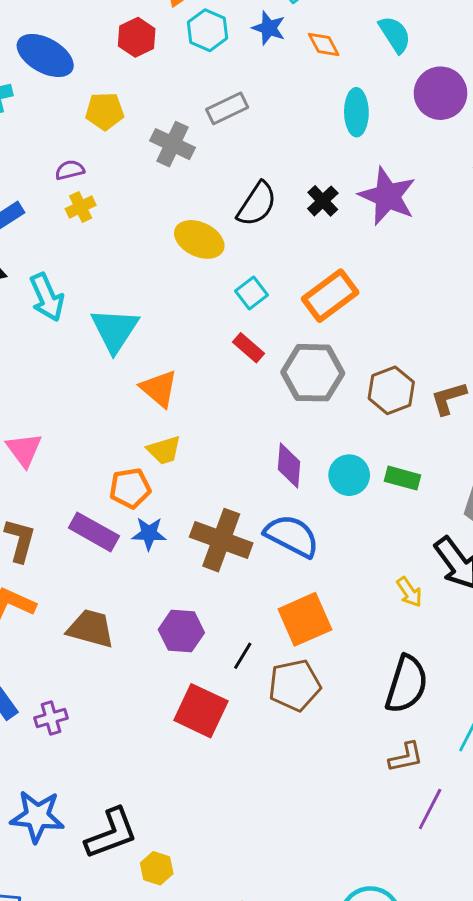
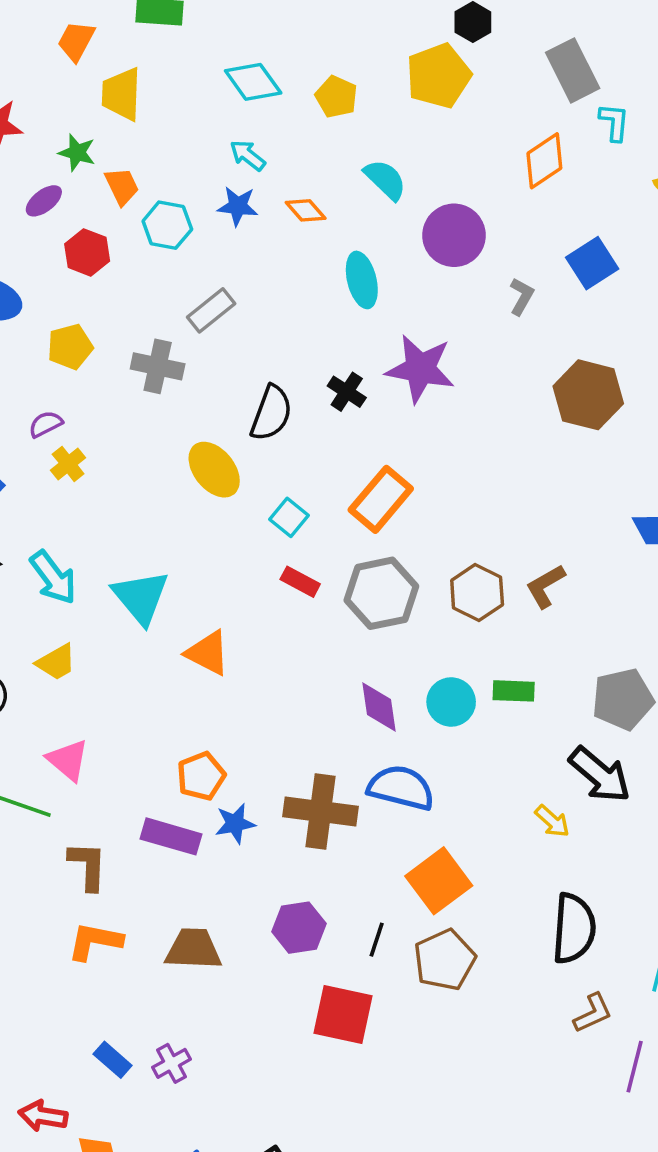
yellow ellipse: (199, 239) -> (214, 470), turned 39
yellow trapezoid: (164, 450) -> (56, 662), moved

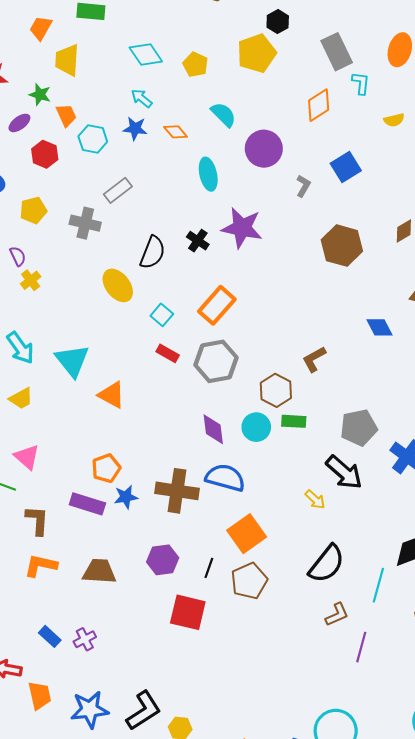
purple semicircle: (46, 424) -> (18, 256), turned 90
brown hexagon: (477, 592) -> (276, 390), moved
black semicircle: (574, 928) -> (327, 564), turned 33

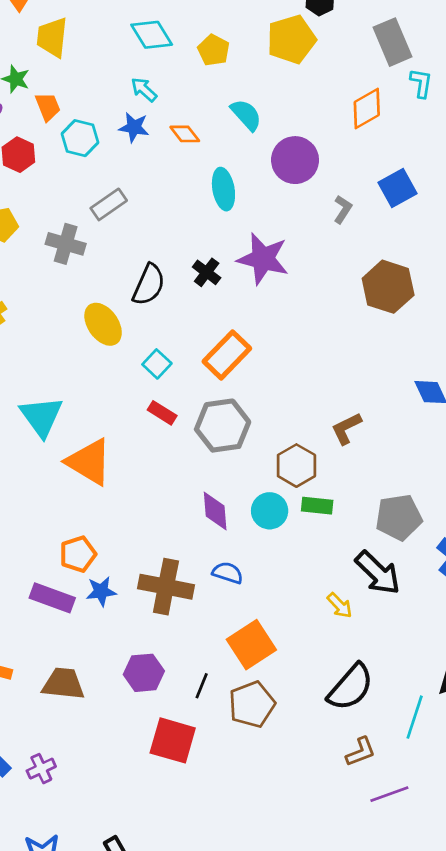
orange triangle: (112, 395) -> (89, 462), size x1.4
blue semicircle: (225, 478) -> (228, 573), size x0.6
purple line: (361, 647) -> (389, 794), turned 52

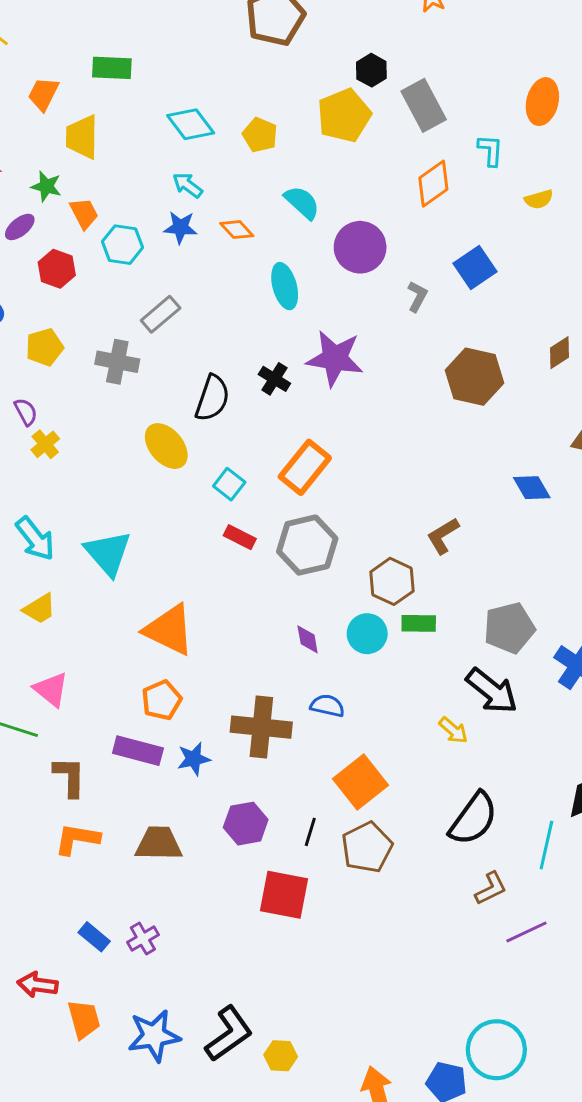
gray rectangle: (392, 42) -> (424, 105), moved
orange triangle: (89, 462) -> (169, 630), moved
purple diamond: (215, 511) -> (308, 639), size x0.7
blue star: (101, 591) -> (194, 759), moved

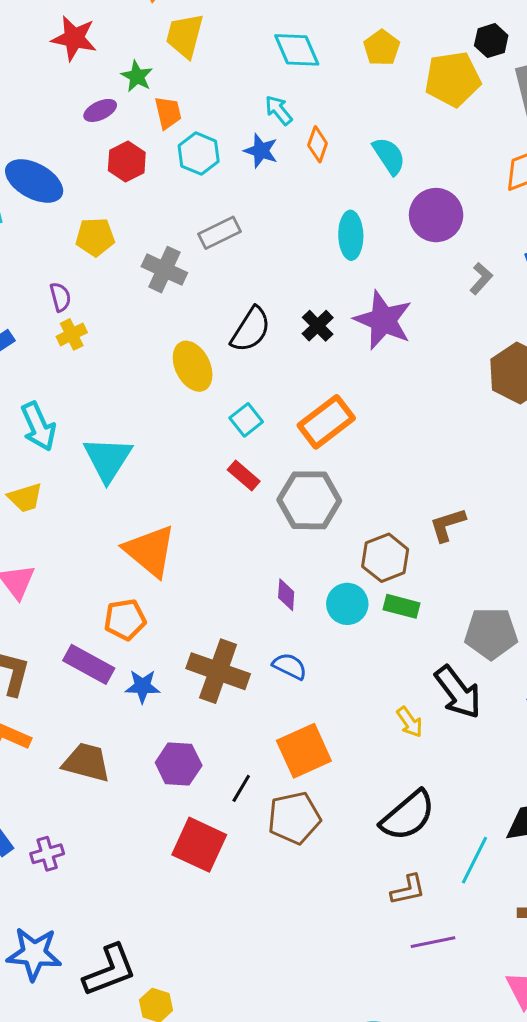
yellow pentagon: (260, 135) -> (382, 48), moved
orange diamond: (237, 230) -> (318, 144), moved, turned 48

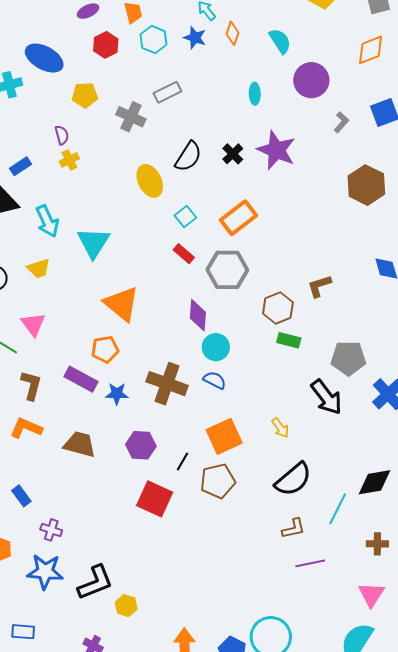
cyan ellipse: (351, 235) -> (255, 94), size x0.7
purple diamond: (286, 595) -> (198, 315), moved, size x1.5
cyan circle: (347, 604) -> (216, 347), moved
yellow arrow: (410, 722) -> (280, 428), moved
purple cross: (47, 854) -> (51, 530), moved, turned 35

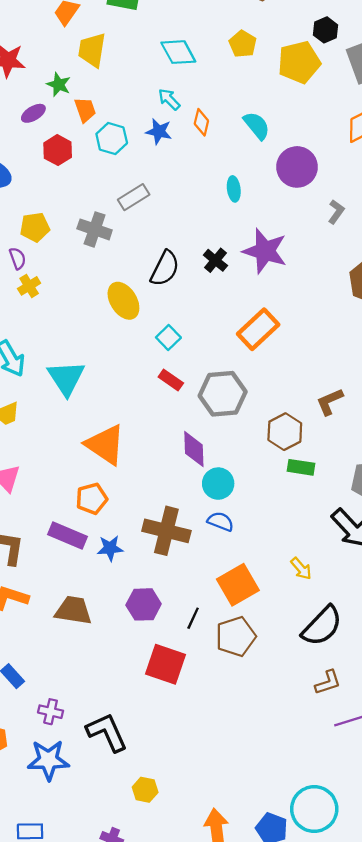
yellow pentagon: (85, 95) -> (35, 227), moved
orange rectangle: (239, 218) -> (258, 329), moved
black L-shape: (95, 583) -> (107, 732), moved, turned -87

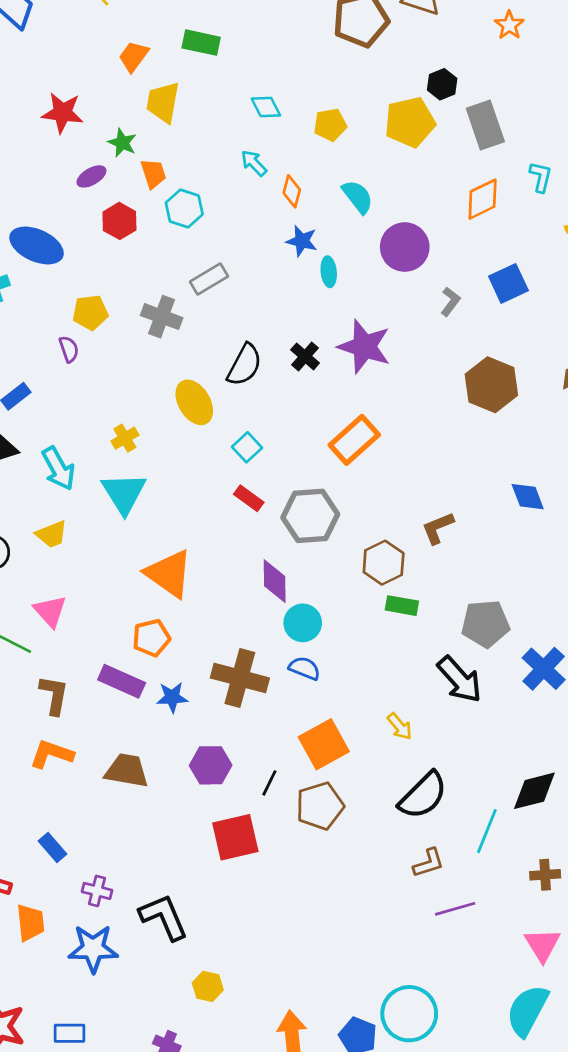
yellow pentagon: (243, 44) -> (330, 125), moved, turned 30
cyan diamond: (178, 52) -> (266, 107), size x0.7
blue star: (159, 132) -> (302, 241), moved
yellow cross: (29, 286) -> (125, 438), moved
red square: (166, 664) -> (235, 837), turned -33

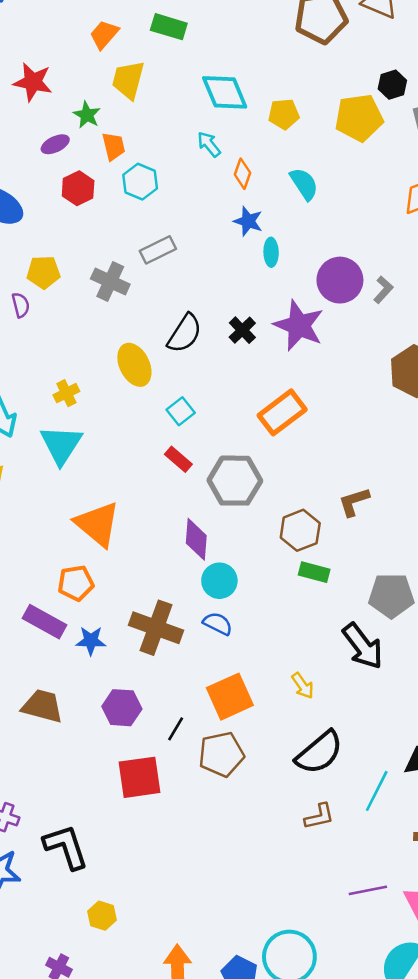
cyan diamond: (266, 107) -> (225, 92), size x1.6
purple circle: (405, 247) -> (340, 280), moved
purple line: (455, 909) -> (368, 890), moved

